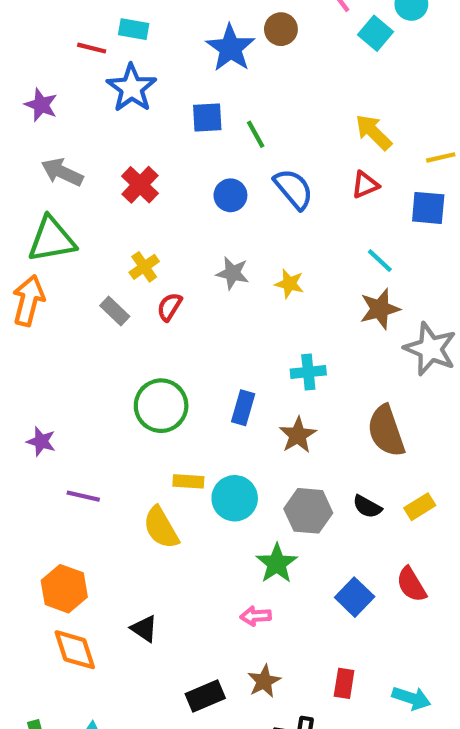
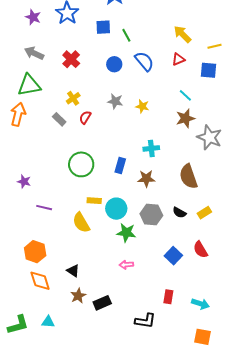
purple star: (41, 105) -> (33, 17), moved
brown star: (298, 435) -> (146, 178), turned 30
green star: (277, 563) -> (126, 233), moved, turned -30
brown star: (264, 681) -> (78, 296), moved

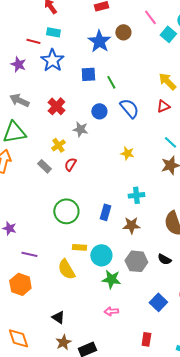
gray star: (115, 101) -> (80, 129), moved
orange hexagon: (35, 252) -> (20, 284), moved
orange diamond: (40, 281) -> (18, 338), moved
red rectangle: (168, 297) -> (146, 339), moved

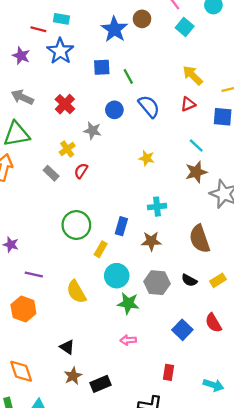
cyan square: (168, 34) -> (185, 27), moved
yellow rectangle: (79, 247) -> (101, 249), moved, turned -64

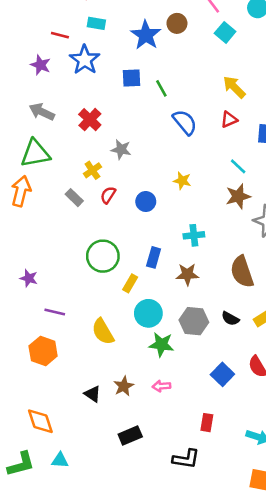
cyan rectangle: (61, 19) -> (96, 23), moved
blue circle: (114, 110) -> (146, 202), moved
brown star: (73, 376) -> (124, 386), moved

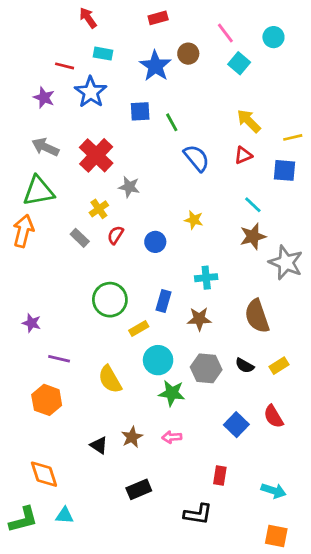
red cross: (90, 120) -> (96, 155), size x1.4
yellow rectangle: (130, 283) -> (139, 329), turned 30

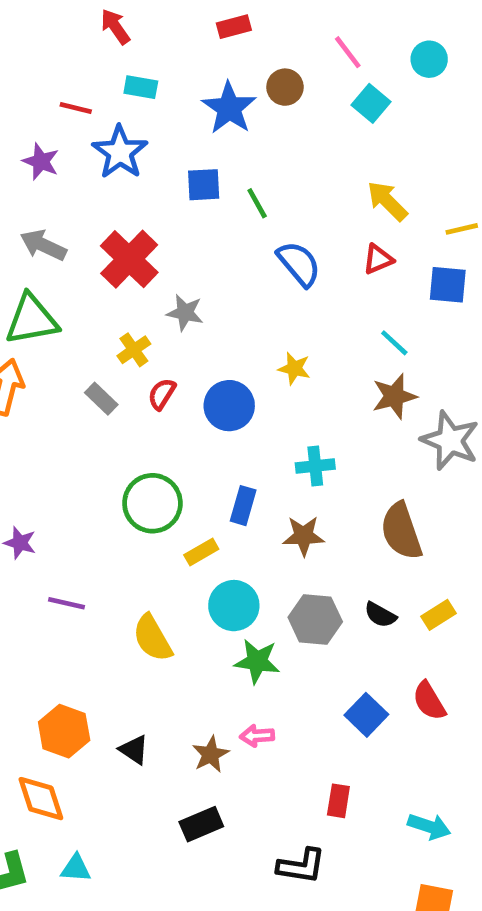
blue circle: (155, 242) -> (229, 406), size x1.4
orange hexagon: (47, 400) -> (64, 731), moved
brown star: (132, 437) -> (211, 754), moved

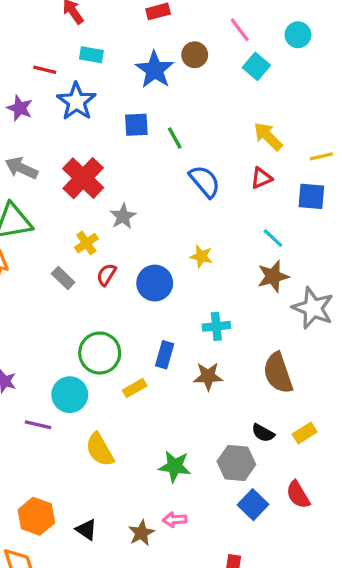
gray star: (185, 313) -> (123, 216), turned 30
cyan circle: (234, 606) -> (70, 395), moved
gray hexagon: (315, 620) -> (236, 463), moved

